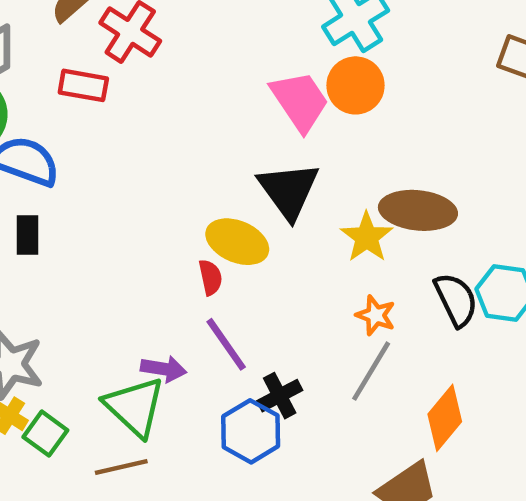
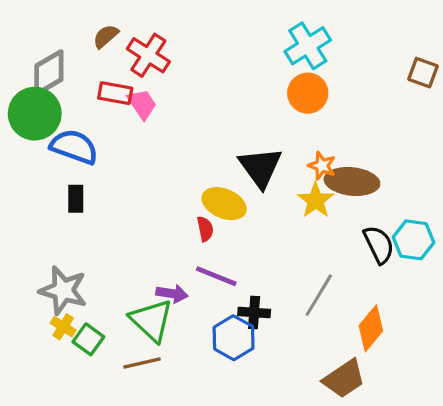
pink trapezoid: (300, 101) -> (142, 104), moved, size x0.7
orange star: (376, 315) -> (322, 166), moved
purple line: (226, 344) -> (216, 276), turned -33
black cross: (280, 396) -> (254, 312), turned 32

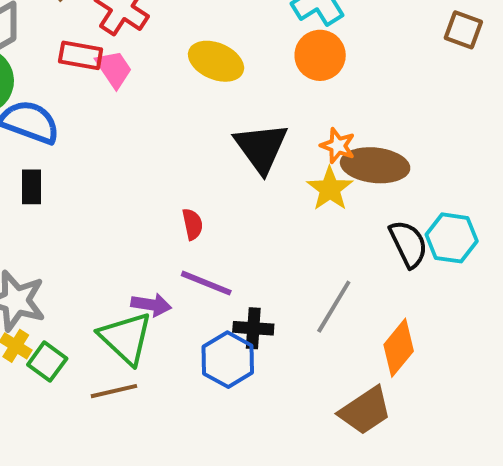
yellow ellipse: (224, 204) -> (216, 61), moved

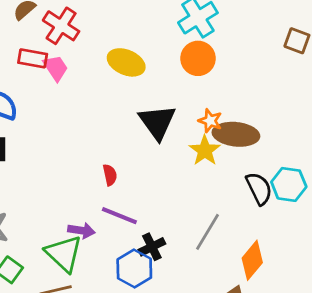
black cross: (253, 328) -> (152, 247), turned -30

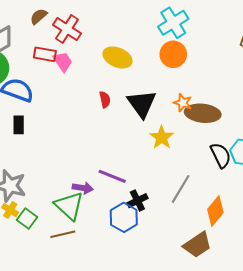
yellow star: (205, 151) -> (162, 137), moved
red semicircle: (110, 175) -> (105, 100), moved

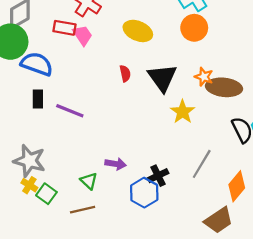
purple line: (112, 176) -> (70, 111), moved
purple arrow: (83, 188) -> (116, 164), moved
green triangle: (69, 206) -> (89, 181), size x0.6

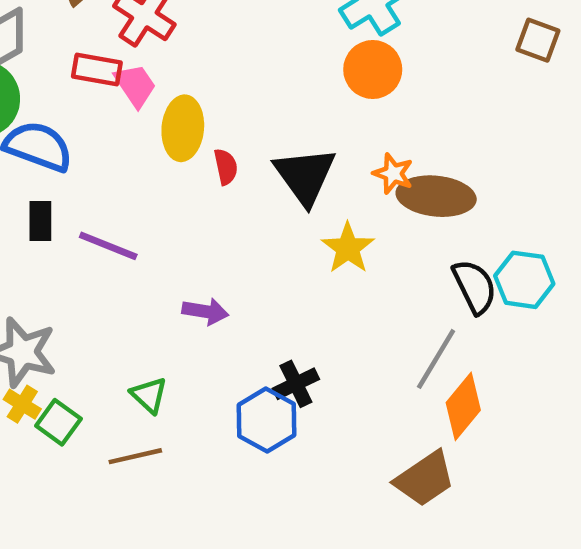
yellow ellipse: (138, 31) -> (183, 128), moved, turned 72
purple arrow: (116, 164) -> (205, 311), moved
gray line: (202, 164) -> (436, 359), moved

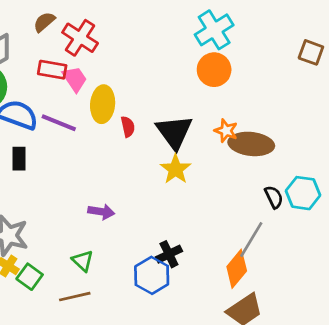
purple line: (108, 246) -> (59, 123), moved
yellow star: (348, 248) -> (176, 169), moved
black semicircle: (474, 287) -> (274, 197), size x0.7
purple arrow: (205, 311) -> (101, 212), moved
orange diamond: (463, 406) -> (237, 269), moved

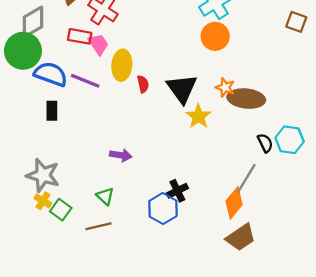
yellow star: (176, 169) -> (198, 116), moved

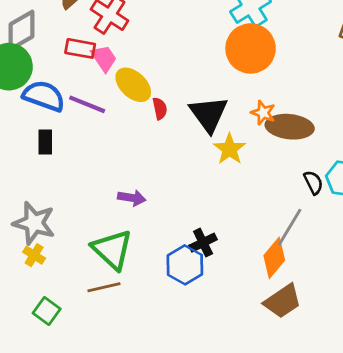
orange circle: (215, 36) -> (251, 48), size x1.4
yellow ellipse: (122, 65) -> (133, 85), turned -52
green triangle: (105, 196) -> (112, 250), size x1.8
green square: (61, 210) -> (47, 311), moved

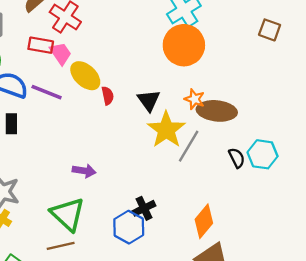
black triangle: (209, 114) -> (149, 100), size x0.7
yellow star: (230, 149) -> (166, 130), size x1.4
gray line: (290, 227) -> (189, 146), moved

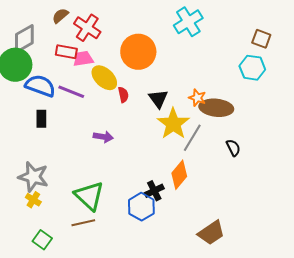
orange circle: (184, 45) -> (138, 52), moved
pink trapezoid: (61, 53) -> (83, 59), turned -65
cyan hexagon: (263, 154) -> (252, 68), moved
purple arrow: (84, 171) -> (103, 137), moved
orange diamond: (204, 221) -> (179, 175), moved

